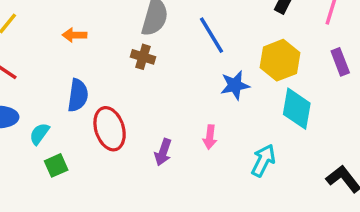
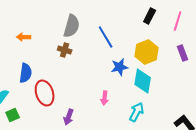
cyan diamond: (297, 109) -> (143, 81), moved
purple arrow: (163, 152) -> (69, 117), moved

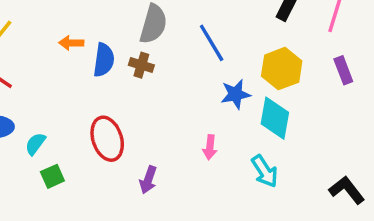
blue semicircle: (26, 73) -> (104, 60), moved
cyan arrow: (137, 112) -> (265, 171), turned 120

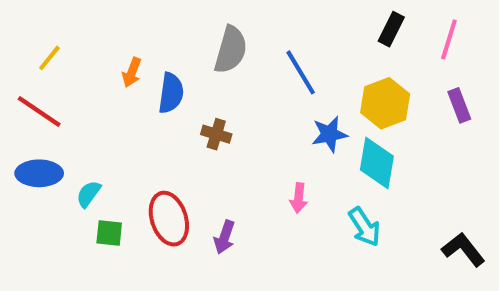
orange arrow: (71, 43) -> (132, 72), turned -70
brown cross: (141, 65) -> (216, 134), moved
red ellipse: (107, 139) -> (169, 219), moved
green square: (52, 176) -> (109, 233), turned 30

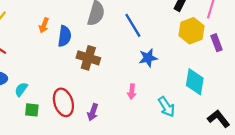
yellow hexagon: (385, 103) -> (191, 31), moved
brown cross: (216, 134) -> (88, 58), size x1.5
cyan diamond: (377, 163) -> (195, 82), moved

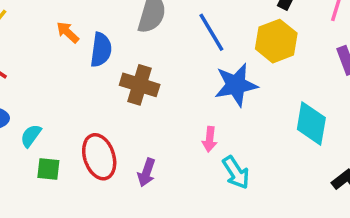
orange arrow: (44, 25) -> (68, 32), turned 112
yellow hexagon: (191, 31) -> (276, 41), moved
blue star: (148, 58) -> (236, 85), size x1.4
cyan arrow: (167, 107) -> (236, 173), moved

